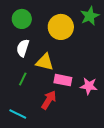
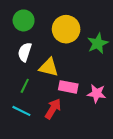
green star: (90, 16) -> (98, 43), moved
cyan line: (18, 114) -> (21, 111), moved

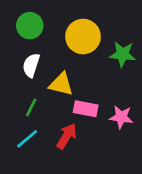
green star: (98, 43) -> (123, 54), turned 30
cyan line: (21, 111) -> (27, 139), turned -66

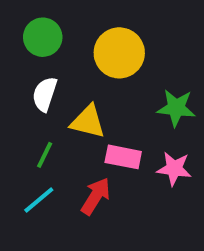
green star: (123, 54) -> (176, 108), moved

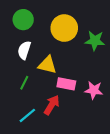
green star: (176, 108) -> (95, 41), moved
cyan line: (39, 200) -> (27, 115), moved

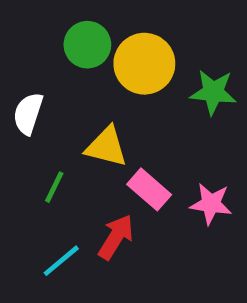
green circle: (23, 20) -> (87, 45), moved
white semicircle: (24, 50) -> (28, 114), moved
pink rectangle: (66, 84) -> (149, 189), turned 30

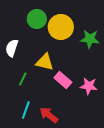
red arrow: (116, 237) -> (49, 115), moved, turned -84
cyan line: (61, 261) -> (26, 110), turned -30

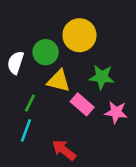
green circle: (37, 19) -> (46, 52), moved
green star: (90, 39) -> (102, 77), moved
cyan line: (26, 110) -> (26, 130), moved

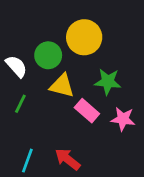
white semicircle: (16, 63) -> (16, 66), turned 120
green line: (30, 103) -> (20, 104), moved
cyan line: (26, 130) -> (27, 161), moved

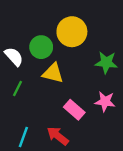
green star: (108, 82) -> (106, 62), moved
pink rectangle: (87, 111) -> (74, 110), moved

